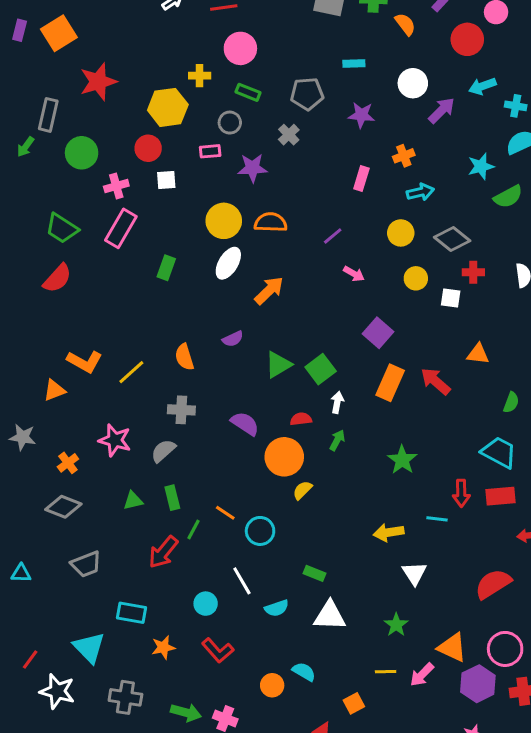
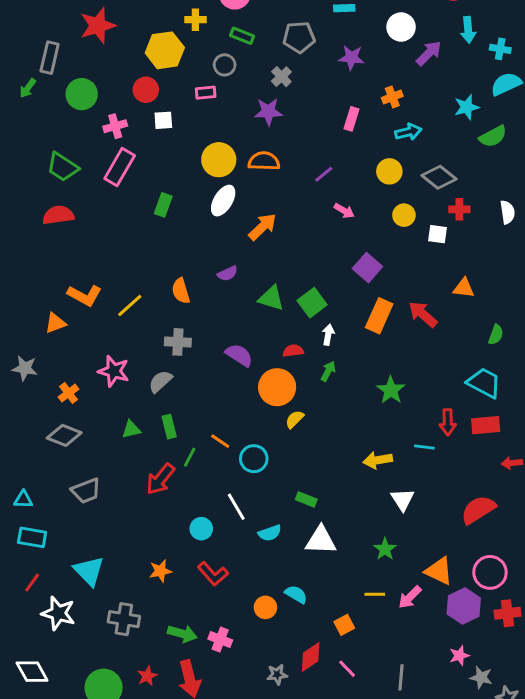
cyan arrow: (482, 86) -> (468, 30), turned -75
purple star: (252, 168) -> (268, 112), moved
red semicircle: (57, 278) -> (58, 215), turned -140
green triangle: (278, 365) -> (271, 298), turned 48
cyan rectangle: (131, 613) -> (32, 537), moved

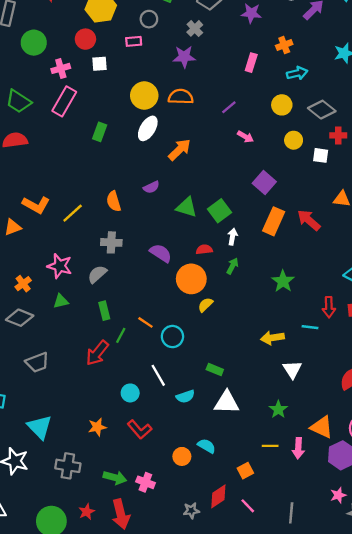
green triangle: (131, 429) -> (61, 301), moved
pink arrow: (410, 597) -> (298, 448), turned -42

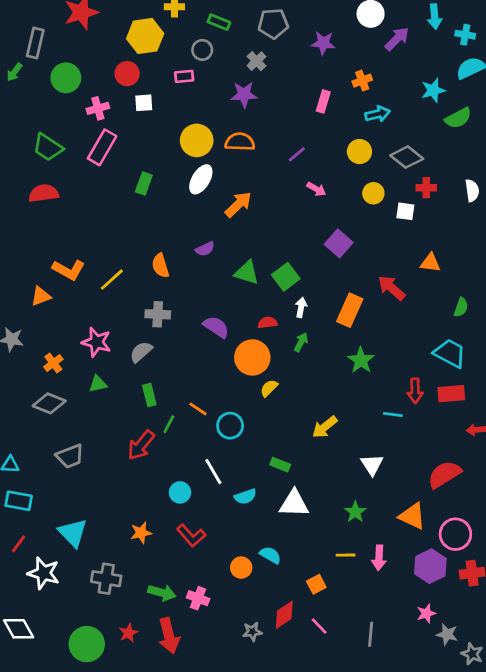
orange rectangle: (274, 221) -> (350, 310), moved
yellow arrow: (272, 338) -> (325, 427), moved, turned -30
orange triangle: (322, 427) -> (412, 516), moved

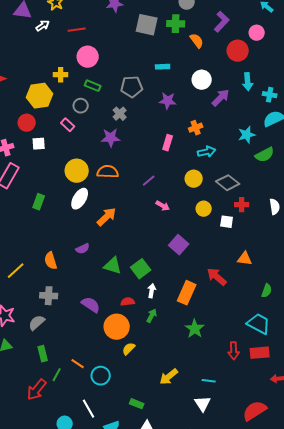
pink rectangle: (184, 76) -> (68, 125), turned 48
cyan line: (393, 415) -> (209, 381), moved

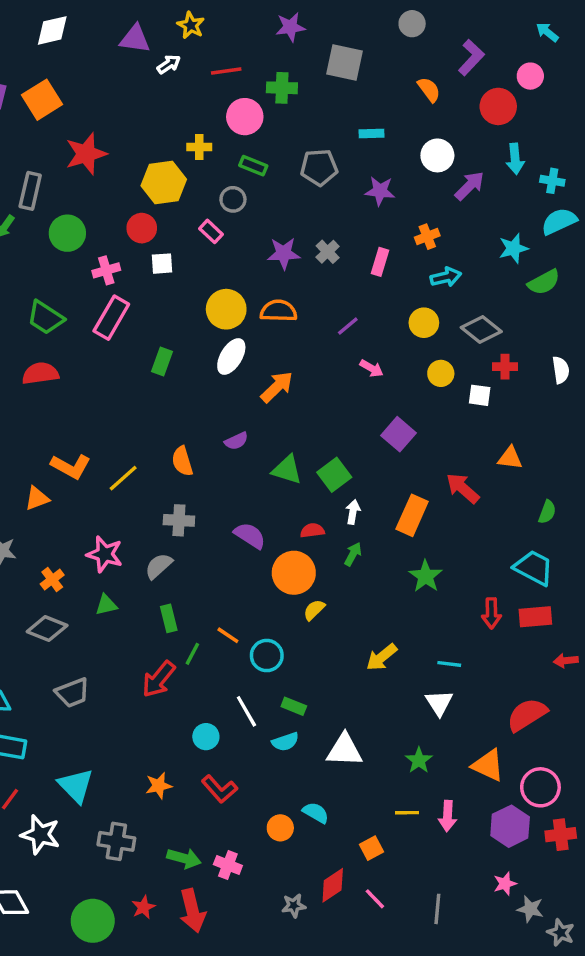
green cross: (176, 24) -> (282, 88), moved
gray cross: (120, 114) -> (328, 252), moved
green rectangle: (137, 404) -> (294, 706), moved

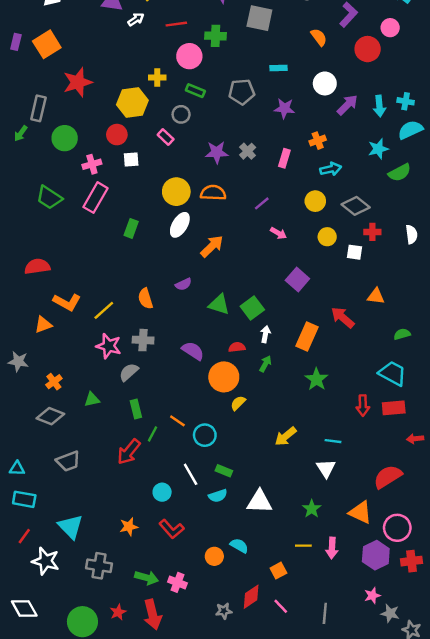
cyan arrow: (515, 159) -> (379, 106), moved
red semicircle: (40, 373) -> (37, 266), moved
green semicircle: (547, 512) -> (402, 334), turned -126
pink star: (105, 554) -> (109, 346), moved

